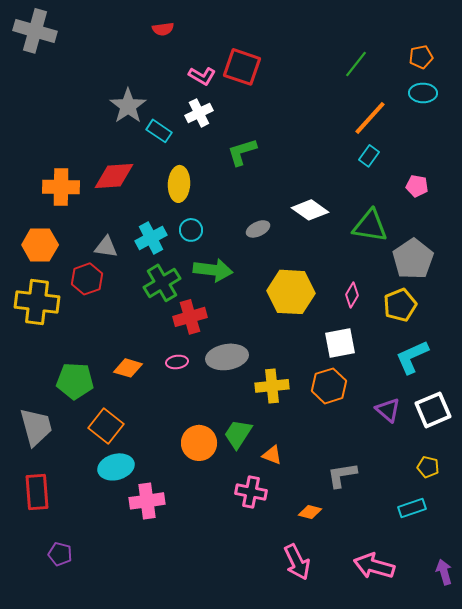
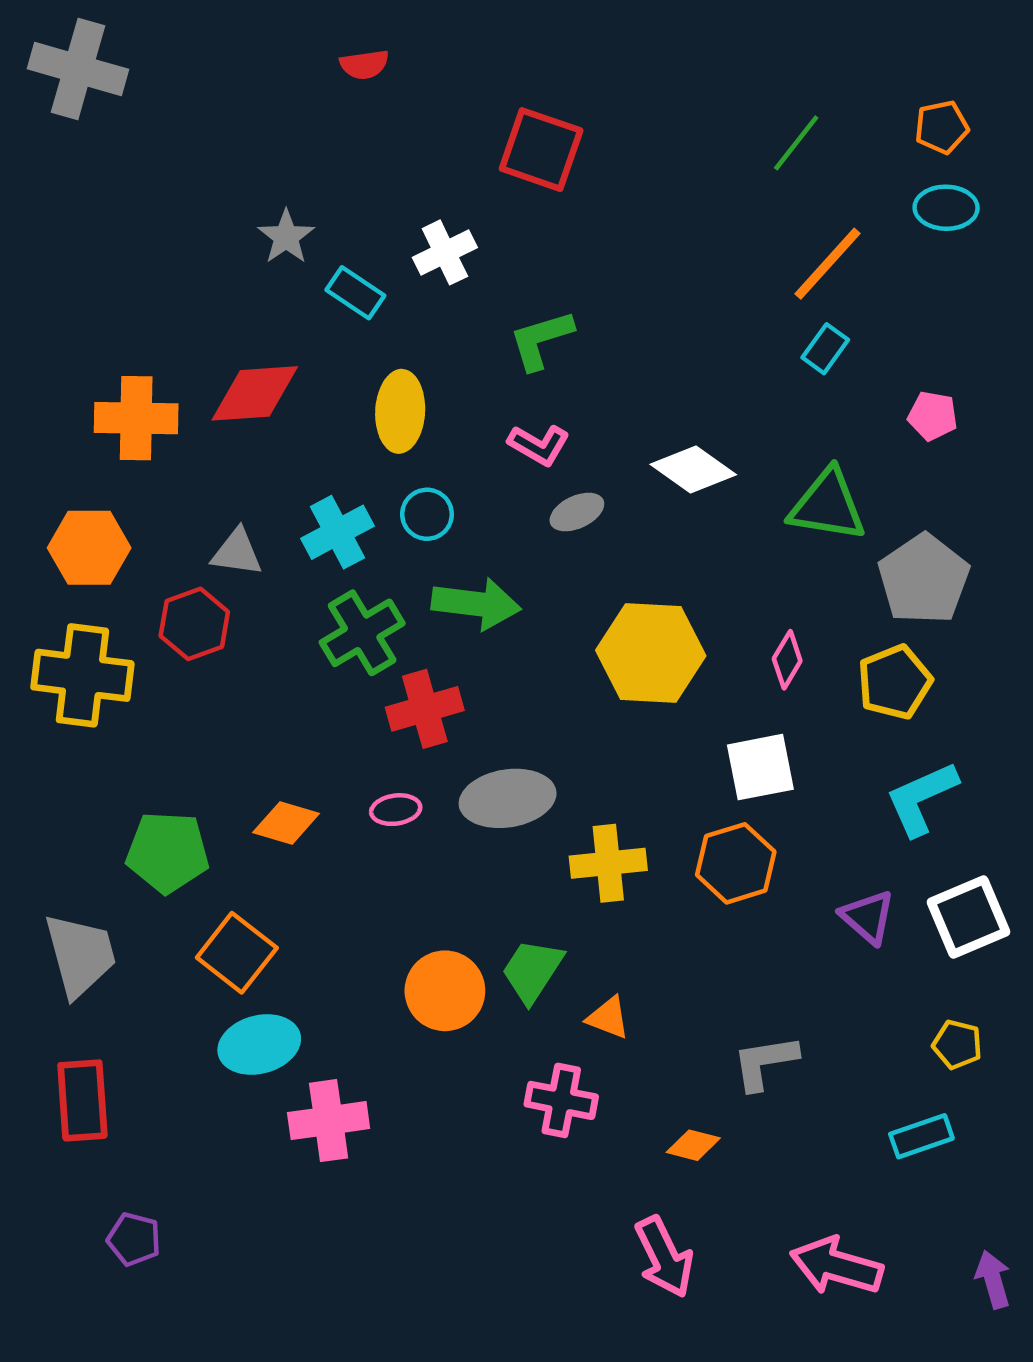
pink L-shape: (202, 76) -> (539, 445), moved
gray star: (128, 106) -> (286, 237), size x0.7

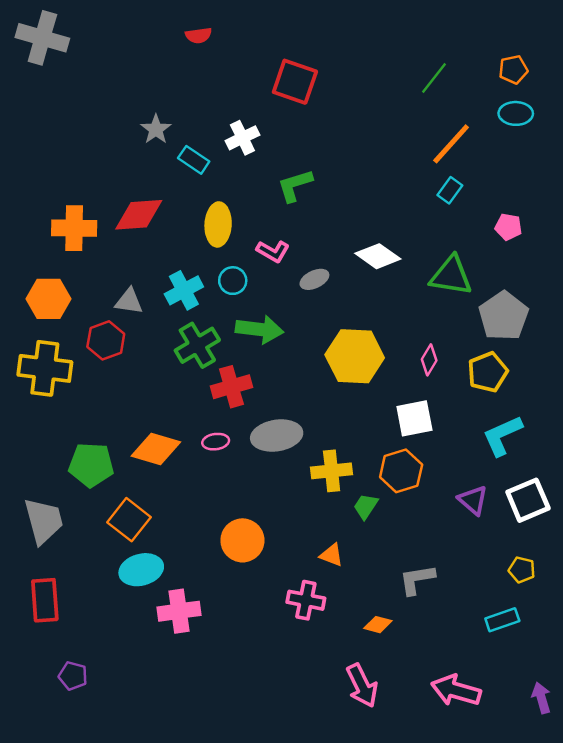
pink L-shape: (539, 445) -> (273, 251), moved
orange diamond: (286, 823) -> (156, 449), size x1.4
green trapezoid: (532, 971) -> (366, 506), moved, size x0.7

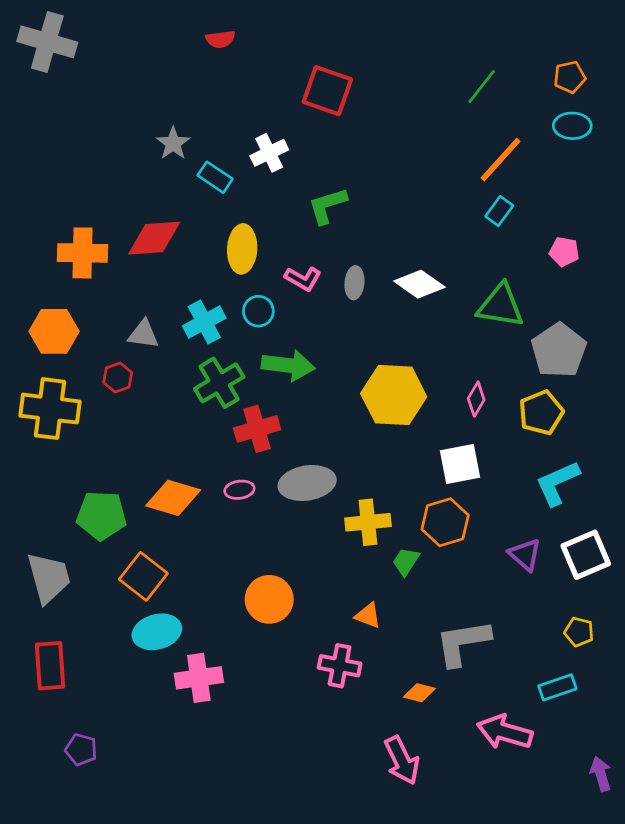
gray ellipse: (314, 279) -> (354, 283), moved, turned -60
red hexagon: (106, 340) -> (118, 377), size x0.7
gray L-shape: (417, 579) -> (463, 643), size x1.4
pink arrow: (456, 690) -> (505, 732), moved

